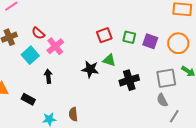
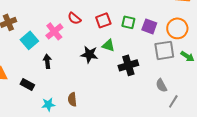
red semicircle: (38, 33) -> (74, 18), moved
gray square: (166, 78) -> (164, 50), moved

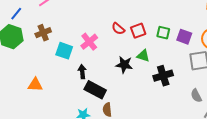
red semicircle: (74, 18) -> (118, 29), moved
cyan square: (29, 40) -> (64, 51), turned -30
black rectangle: (27, 84) -> (95, 90), moved, size x1.5

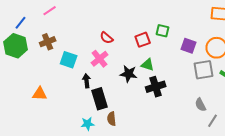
red semicircle: (118, 29) -> (107, 38), moved
green square: (163, 33) -> (163, 31), moved
pink cross: (89, 42) -> (100, 59), moved
black cross: (163, 76) -> (156, 87), moved
black rectangle: (95, 90) -> (100, 99), turned 45

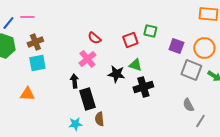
pink line: (50, 11) -> (27, 17), moved, turned 32
cyan square: (69, 60) -> (37, 63), moved, turned -30
gray square: (204, 70) -> (191, 70), turned 30

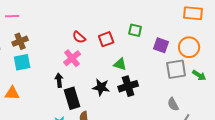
red square: (130, 40) -> (106, 39), moved
gray square: (191, 70) -> (176, 69), turned -30
black star: (116, 74) -> (101, 87), moved

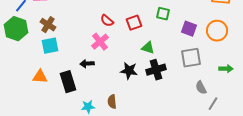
brown cross: (20, 41) -> (48, 25), turned -35
gray square: (176, 69) -> (191, 58), moved
green arrow: (199, 75) -> (226, 69), moved, turned -32
black arrow: (59, 80) -> (87, 64), turned -88
black rectangle: (72, 98) -> (68, 82), moved

